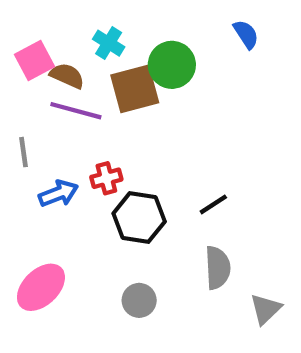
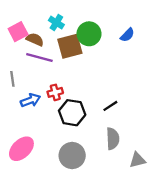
blue semicircle: (246, 34) -> (127, 35), moved, turned 77
gray circle: (139, 300) -> (72, 156), size x1.5
gray triangle: (266, 309) -> (137, 160), turned 30

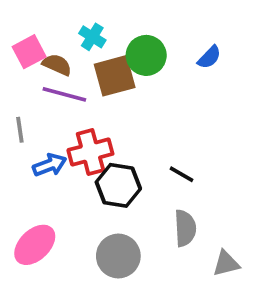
red cross: (55, 92) -> (90, 152), size x1.6
black line: (110, 106) -> (181, 174), turned 63

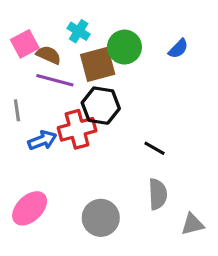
black hexagon: (118, 185) -> (101, 106), moved

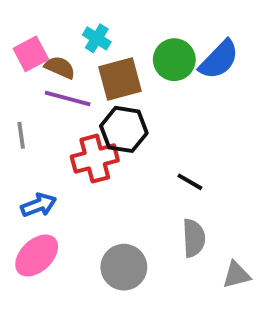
green circle: (124, 47) -> (174, 60), moved
blue semicircle: (178, 49) -> (219, 60), size x1.6
blue arrow: (42, 140) -> (39, 205), moved

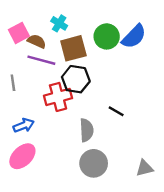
gray semicircle: (194, 238) -> (86, 130), moved
gray circle: (124, 267) -> (94, 163), moved

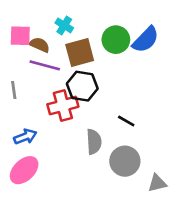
pink square: (19, 33) -> (20, 36), turned 30
gray circle: (94, 163) -> (125, 161), moved

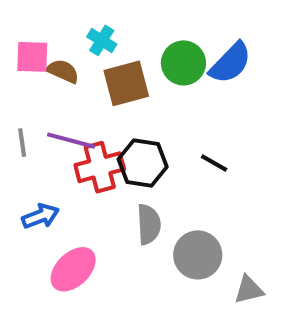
purple line: (45, 65) -> (71, 141), moved
black hexagon: (82, 86) -> (143, 163), moved
black line: (126, 121) -> (214, 163), moved
pink ellipse: (24, 170) -> (73, 269), moved

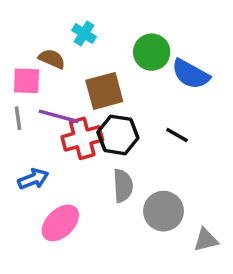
pink square: (32, 57) -> (26, 81), moved
blue semicircle: (230, 63) -> (191, 74), moved, turned 75
brown square: (126, 83) -> (104, 91), moved

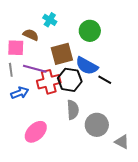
blue semicircle: (191, 74) -> (87, 66), moved
blue arrow: (33, 179) -> (20, 93), moved
gray triangle: (206, 240) -> (122, 142), turned 42

